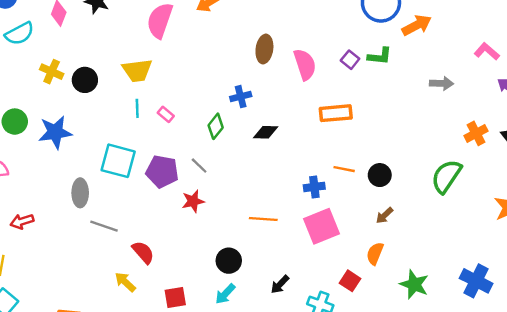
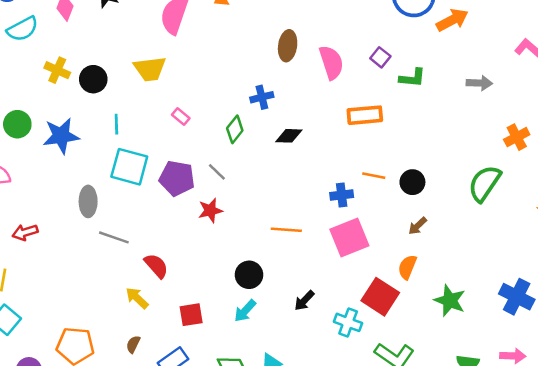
green L-shape: (380, 56) -> (412, 78), moved
cyan line: (137, 108) -> (116, 124), moved
red square: (350, 281) -> (380, 297), size x1.6

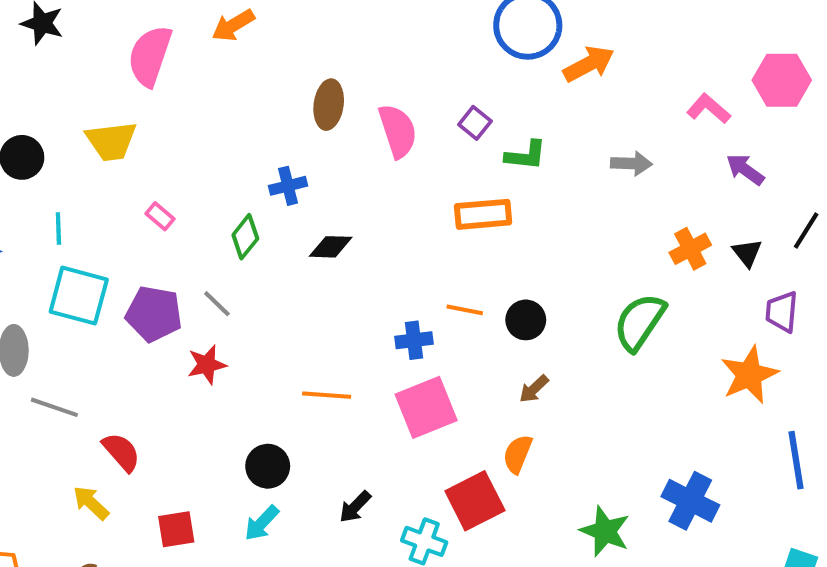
orange rectangle: (365, 115) -> (483, 214), moved
red square: (380, 297) -> (475, 501), turned 30
green star: (450, 301) -> (605, 531), moved

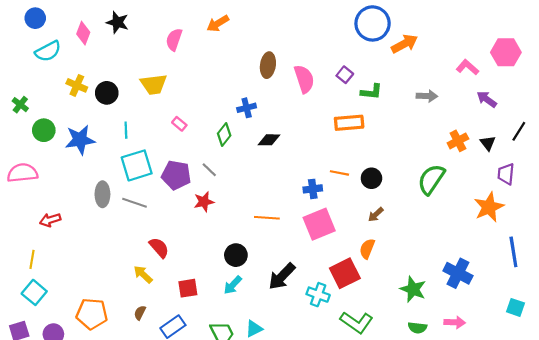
pink semicircle: (150, 56) -> (174, 39), size x0.7
cyan square: (79, 296) -> (137, 165), turned -32
gray line: (54, 407) -> (134, 203), moved
black arrow: (355, 507) -> (282, 276), size x1.6

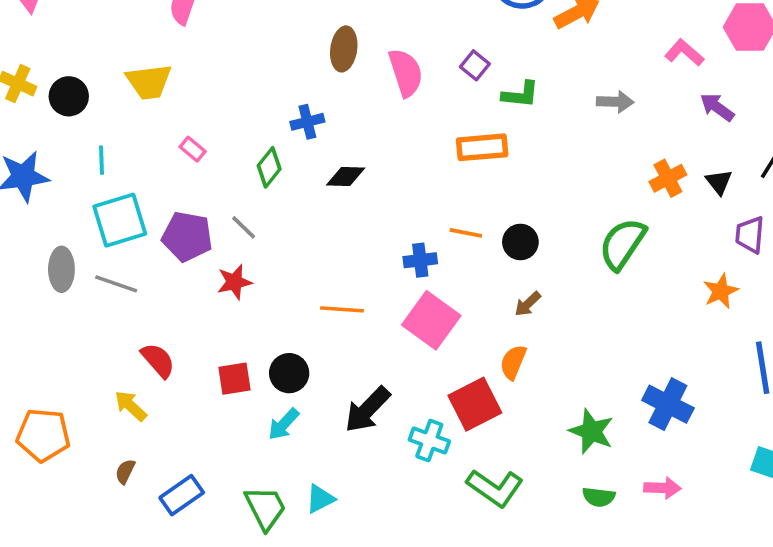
orange star: (489, 207) -> (721, 291), size x0.7
pink square: (319, 224) -> (431, 320), turned -32
red square: (188, 288) -> (234, 379), moved
orange pentagon: (92, 314) -> (43, 435), moved

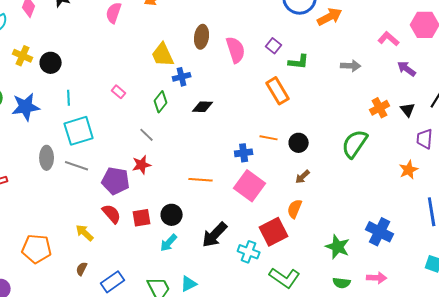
yellow trapezoid: (149, 82) -> (163, 55), moved, turned 72
orange rectangle: (482, 147) -> (278, 91), turned 64
purple pentagon: (187, 237) -> (116, 181), moved
red semicircle: (158, 360) -> (112, 214), moved

